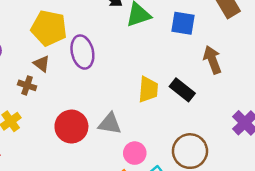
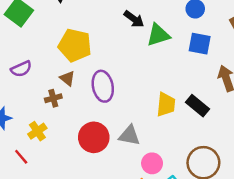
purple ellipse: (82, 52) -> (103, 86), moved
brown cross: (27, 85) -> (53, 98), turned -35

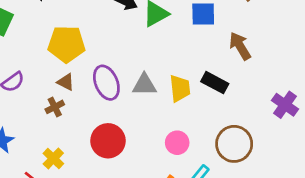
yellow cross: (37, 131) -> (53, 158), moved
gray triangle: (129, 135) -> (144, 85), moved
pink circle: (152, 163) -> (177, 143), moved

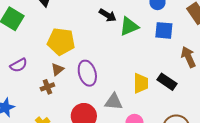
brown triangle: (66, 82) -> (57, 69), turned 48
gray triangle: (144, 85) -> (114, 102), moved

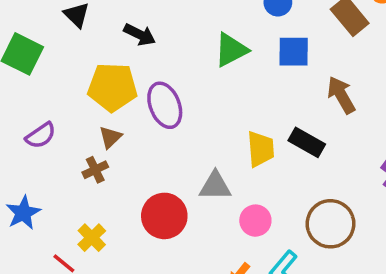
black arrow: (108, 15) -> (140, 35), moved
purple ellipse: (87, 73) -> (165, 105), moved

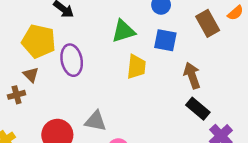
brown triangle: (110, 137) -> (31, 75), turned -42
black rectangle: (307, 142) -> (198, 109), moved
yellow trapezoid: (261, 149) -> (136, 67), moved

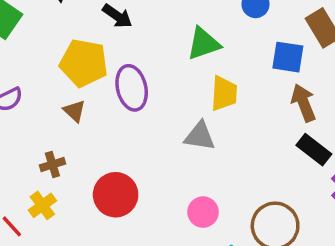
blue square: (165, 40) -> (288, 57), moved
brown cross: (17, 95) -> (52, 165), moved
gray triangle: (95, 121) -> (200, 136), moved

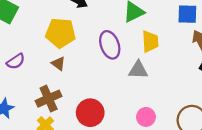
purple ellipse: (132, 88) -> (110, 45), moved
brown cross: (52, 165) -> (49, 99), size x1.6

